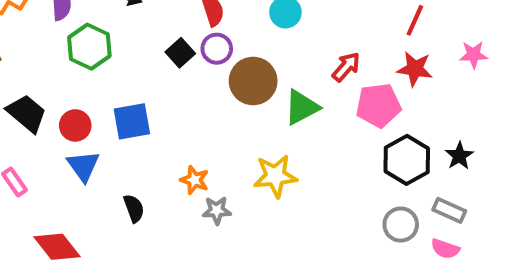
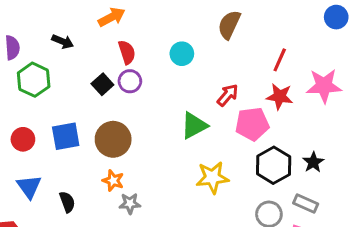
pink star: (473, 55) -> (324, 86), size x1.6
brown circle: (253, 81) -> (113, 139), moved
blue triangle: (83, 166) -> (29, 187), moved
yellow star: (275, 176) -> (212, 177), moved

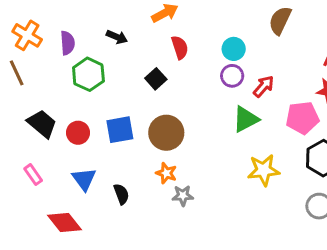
purple circle: (130, 81) -> (232, 76), moved
red arrow: (228, 95) -> (264, 86), moved

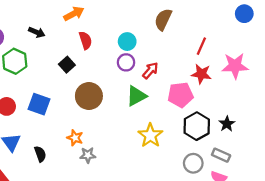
blue square: (120, 130) -> (39, 104), turned 30
brown circle: (166, 133) -> (89, 96), moved
yellow star: (264, 170) -> (150, 135), turned -30

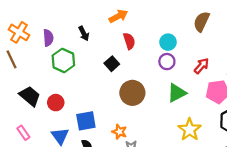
black arrow: (37, 32) -> (84, 33), turned 40
red arrow: (150, 71) -> (201, 66), moved
blue square: (39, 104) -> (86, 121), moved, turned -30

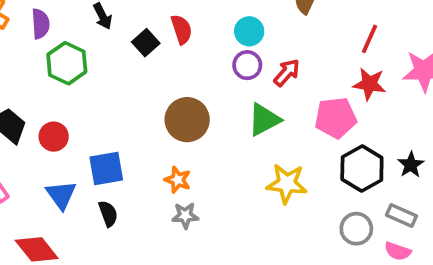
black square: (112, 64) -> (146, 43), moved
red arrow: (201, 66) -> (287, 73), moved
yellow star: (190, 130) -> (287, 184), turned -30
orange star: (119, 132) -> (178, 180), moved

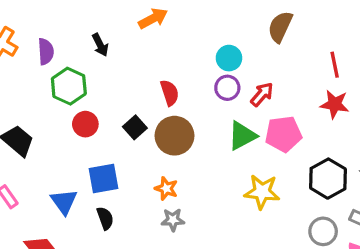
red semicircle: (181, 29) -> (170, 93), moved
red line: (369, 39) -> (335, 65), turned -35
black square: (146, 43) -> (135, 127), moved
pink pentagon: (336, 118) -> (283, 134), moved
red circle: (54, 137) -> (85, 124), moved

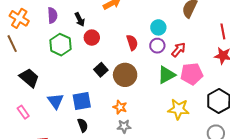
purple semicircle: (46, 51) -> (52, 15), moved
red semicircle: (170, 93) -> (132, 43), moved
red circle: (85, 124) -> (92, 38), moved
blue triangle: (64, 202) -> (55, 101), moved

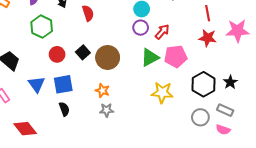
red circle: (92, 38) -> (57, 54), moved
red semicircle: (132, 43) -> (88, 13), moved

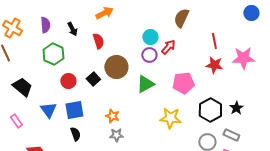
red arrow: (162, 32) -> (168, 47), moved
brown circle: (108, 57) -> (116, 67), moved
green triangle: (150, 57) -> (145, 84), moved

